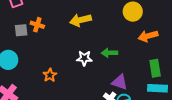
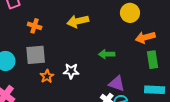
gray square: (21, 30) -> (36, 55), moved, size x1.5
white star: (84, 58) -> (71, 71), moved
green rectangle: (155, 68) -> (153, 60), moved

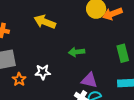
yellow arrow: (78, 21) -> (45, 22), turned 40
orange arrow: (145, 37) -> (112, 14), moved

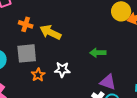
yellow arrow: (45, 22) -> (50, 32), moved

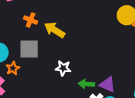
green arrow: (98, 53) -> (86, 84), moved
orange star: (38, 75) -> (13, 68), moved

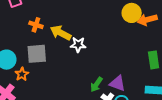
white star: (63, 68) -> (78, 45), moved
green arrow: (86, 84) -> (96, 84), turned -56

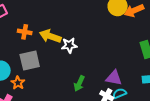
green arrow: (96, 84) -> (79, 83), moved

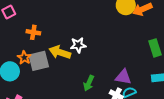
yellow arrow: (50, 36) -> (60, 52), moved
orange star: (18, 83) -> (24, 58), moved

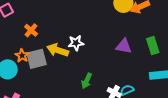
orange cross: (33, 32) -> (31, 30), turned 32
purple triangle: (123, 77) -> (124, 46), moved

